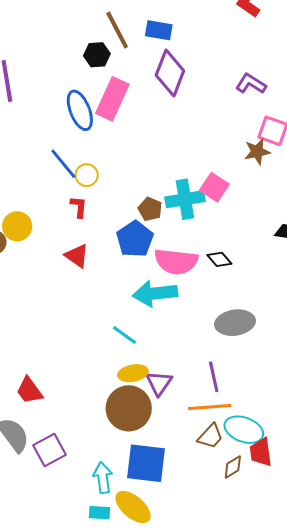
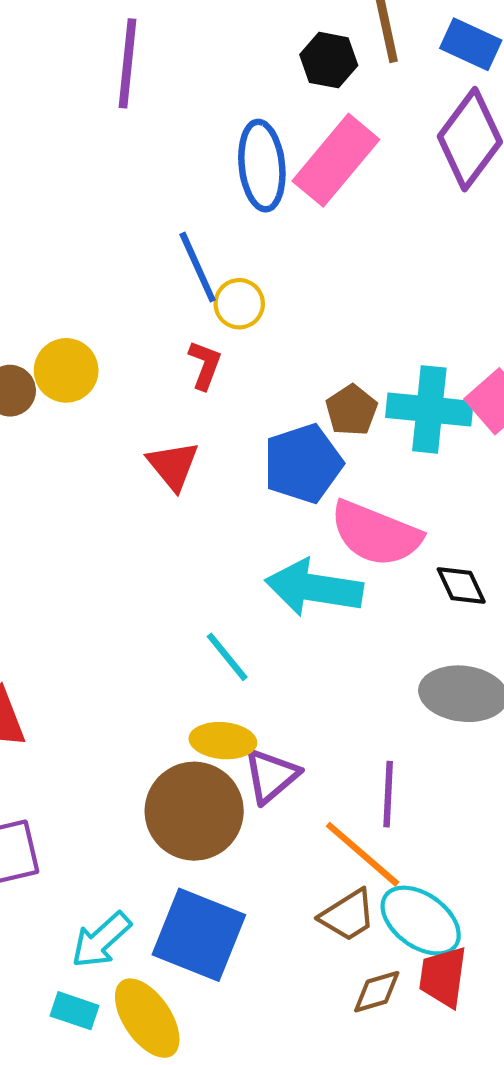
black diamond: (219, 259) -> (461, 586), moved
orange line: (210, 407) -> (363, 854), turned 30
cyan arrow: (103, 478) -> (101, 940), turned -140

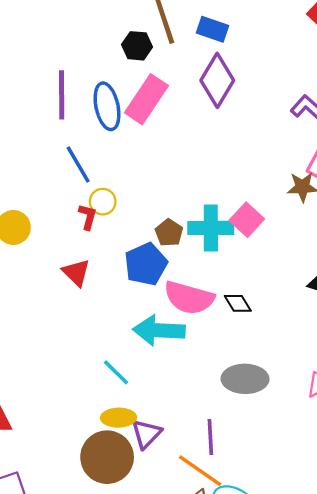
purple line: (128, 63) -> (62, 95), moved
yellow circle: (239, 304) -> (103, 202), moved
black diamond: (461, 586) -> (238, 303), moved

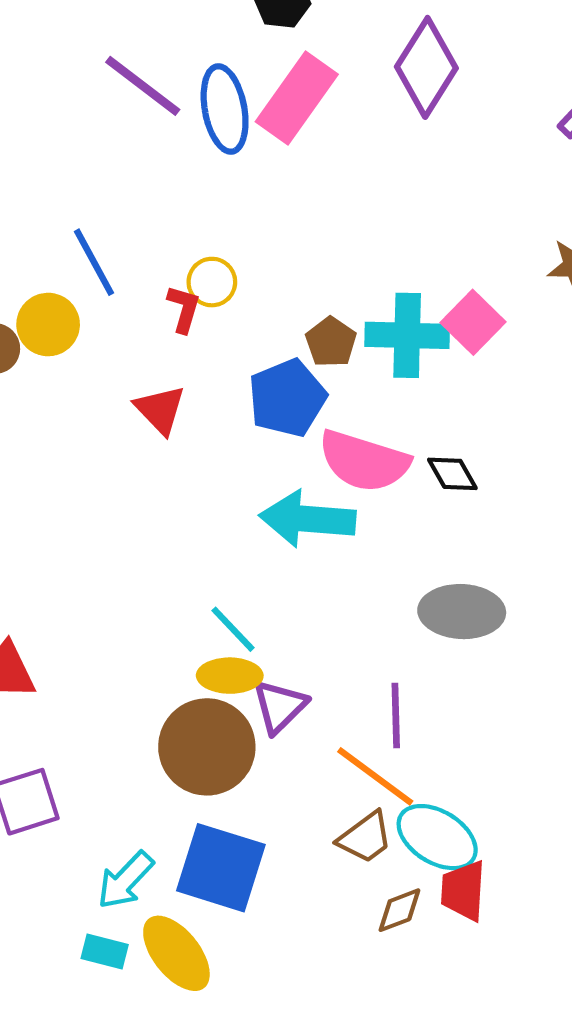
purple line: (62, 95) -> (143, 86), turned -54
blue line: (78, 165) -> (94, 262), moved
cyan line: (116, 372) -> (233, 629), moved

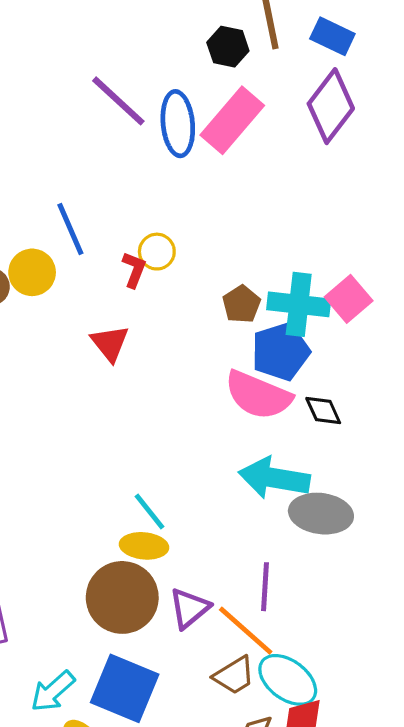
blue pentagon: (287, 398) -> (281, 352), moved
cyan arrow: (308, 519) -> (274, 478), moved
purple triangle: (280, 706) -> (189, 608), moved

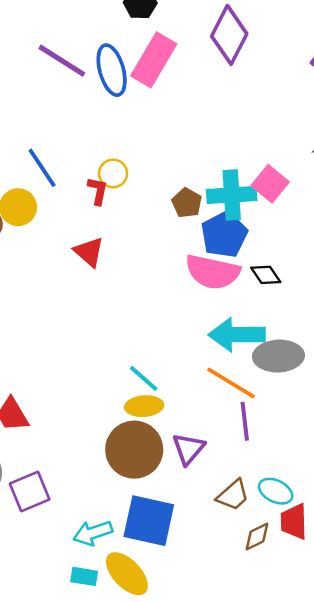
orange line: (246, 631) -> (231, 383), moved
cyan ellipse: (288, 680) -> (276, 491), size x0.7
cyan arrow: (53, 691) -> (93, 533), turned 33

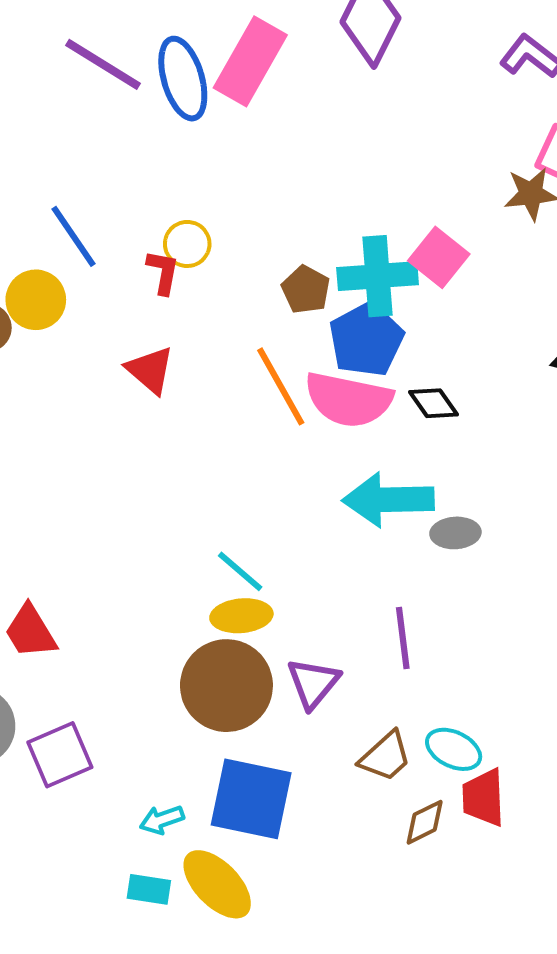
gray ellipse: (278, 356) -> (455, 533), size x0.6
orange line: (231, 383) -> (281, 386), moved, turned 30
cyan arrow: (93, 533) -> (162, 820), size x0.7

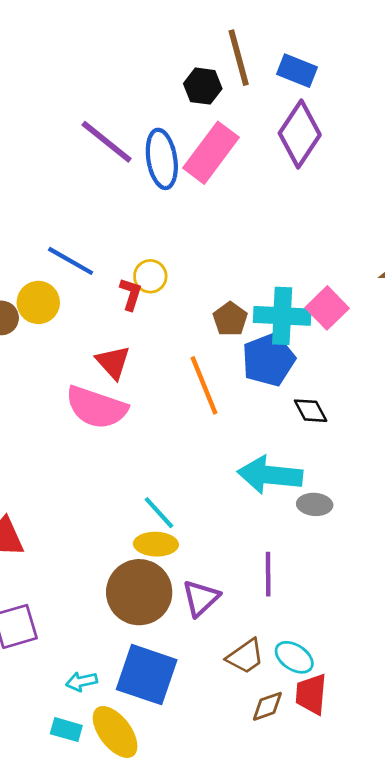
blue line: (73, 236) -> (71, 261), turned -33
pink semicircle: (348, 400) -> (96, 407), moved

